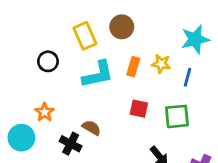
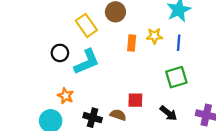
cyan L-shape: (98, 74) -> (87, 62), moved
red square: (139, 109) -> (135, 100), moved
brown semicircle: (91, 128) -> (118, 115), moved

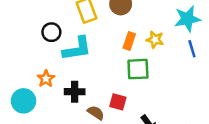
blue line: (179, 43) -> (192, 49), moved, turned -35
green square: (176, 77) -> (138, 69), moved
black cross: (93, 118) -> (75, 92), moved, turned -30

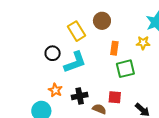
yellow star: (155, 40) -> (143, 43), moved

